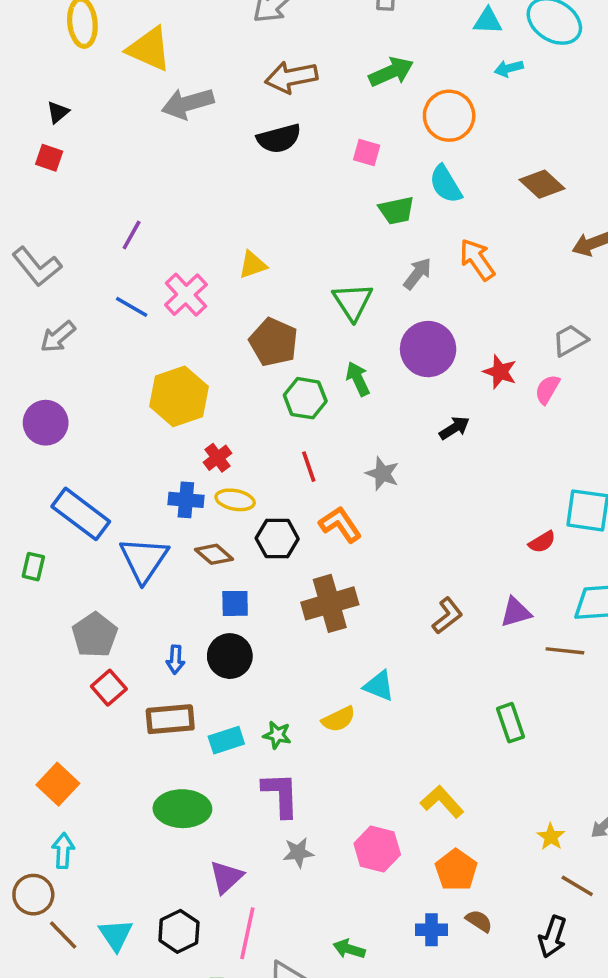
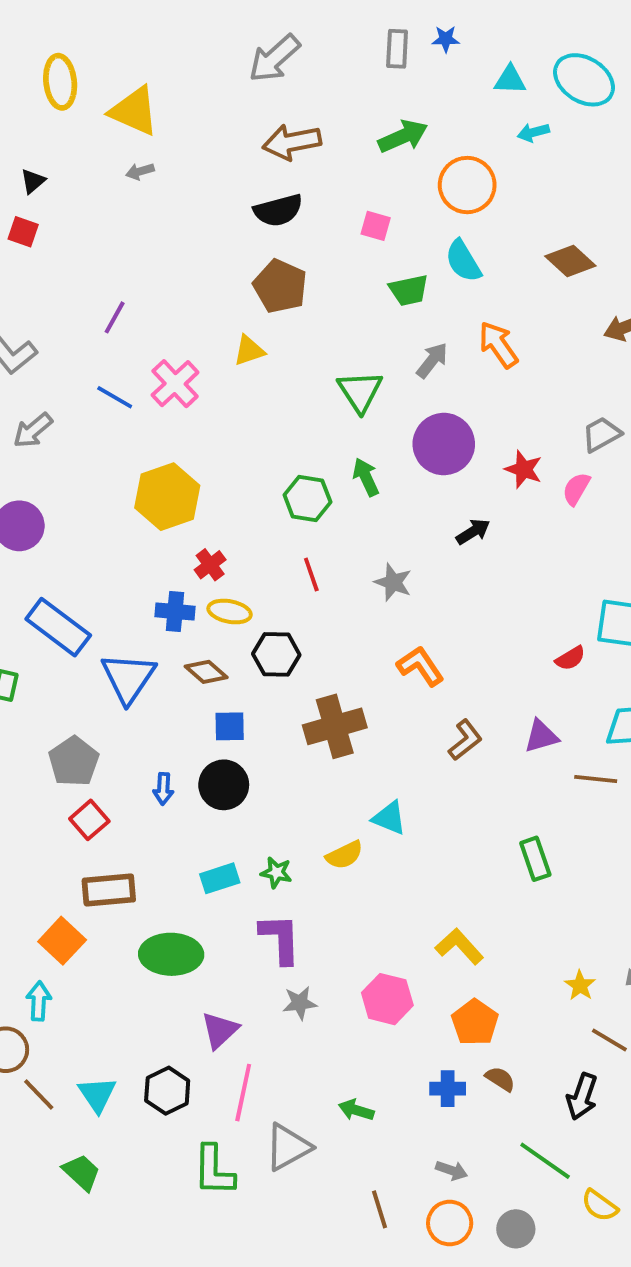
gray arrow: (188, 103) -> (140, 171), moved, size x0.5
brown pentagon: (274, 342) -> (280, 286), moved
orange L-shape: (340, 524) -> (420, 666), moved
brown rectangle: (170, 719) -> (109, 890), moved
orange square: (58, 784) -> (62, 941), moved

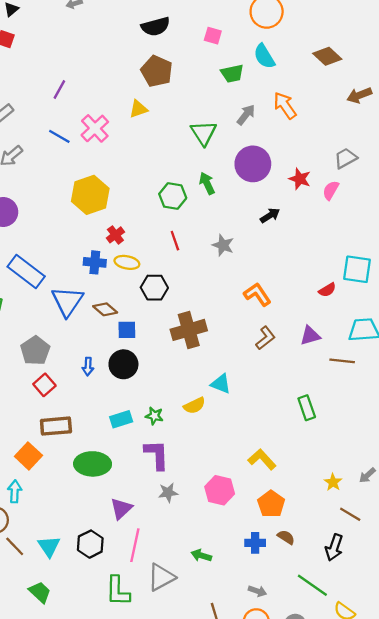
orange L-shape: (420, 666) -> (257, 294), moved
brown diamond: (206, 672) -> (105, 309), moved

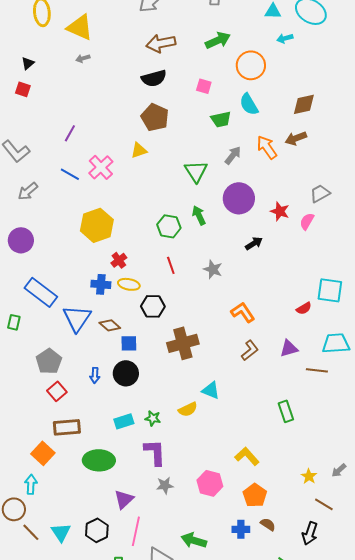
brown diamond: (327, 56) -> (304, 104), turned -55
brown arrow: (359, 95) -> (296, 138), moved
green arrow: (201, 556) -> (194, 540), size x1.4

